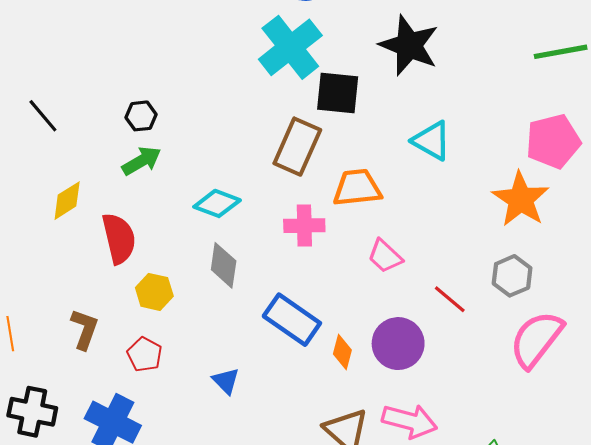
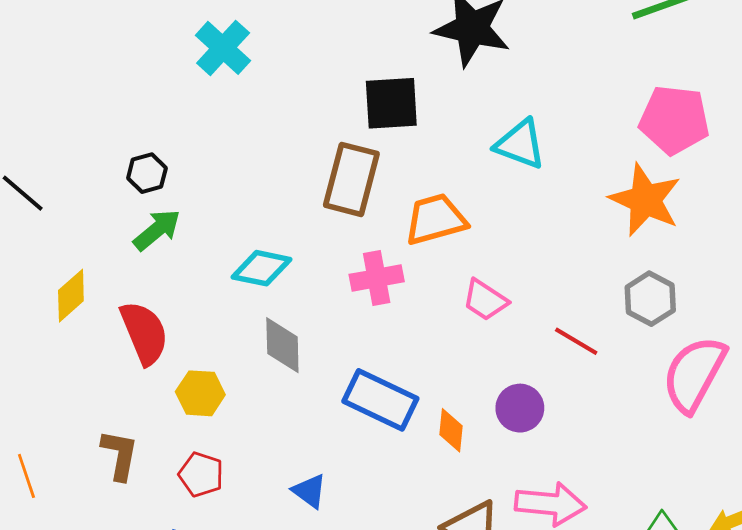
cyan cross: (290, 47) -> (223, 48), moved, size x0.7
pink pentagon: (553, 141) -> (674, 120), turned 30
purple circle: (398, 344) -> (520, 408), size x0.7

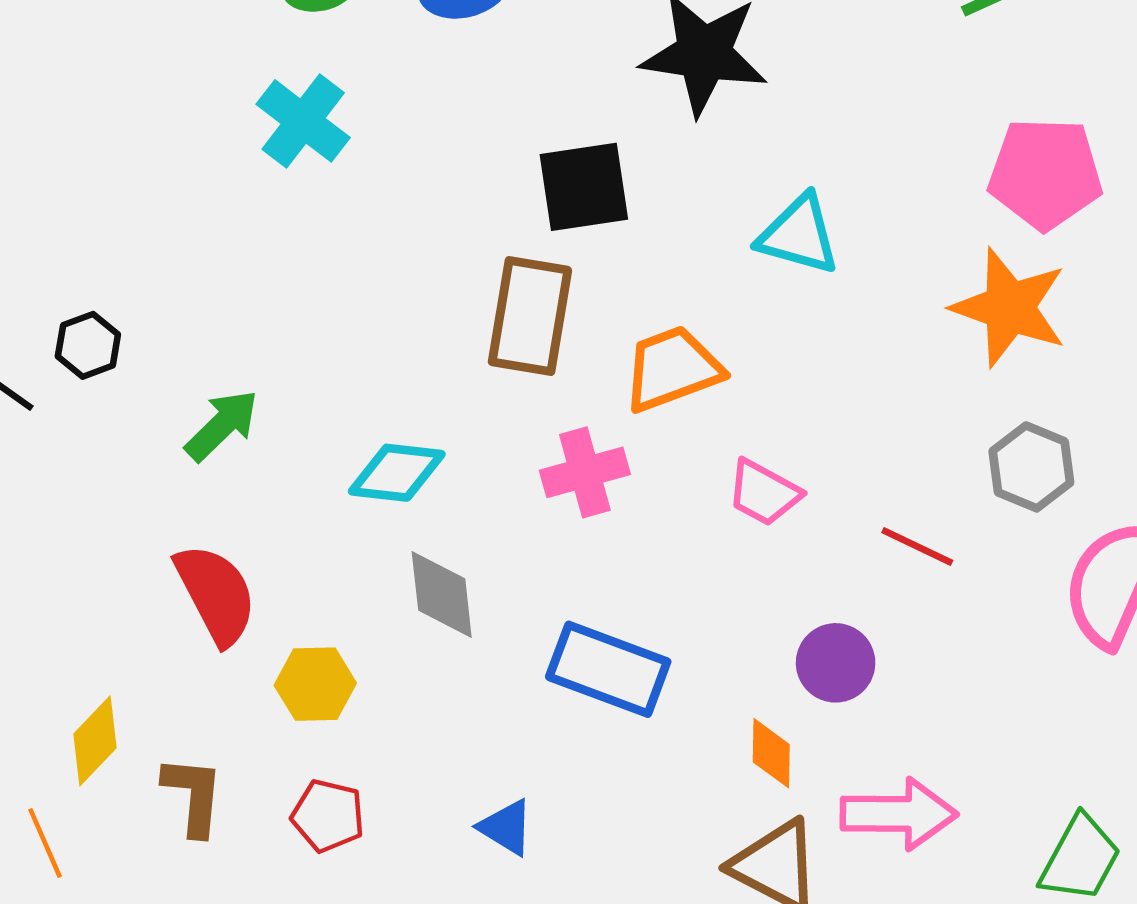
black hexagon: (147, 173) -> (88, 345), moved
yellow diamond: (71, 296) -> (95, 741), moved
orange diamond: (451, 430) -> (771, 753), moved

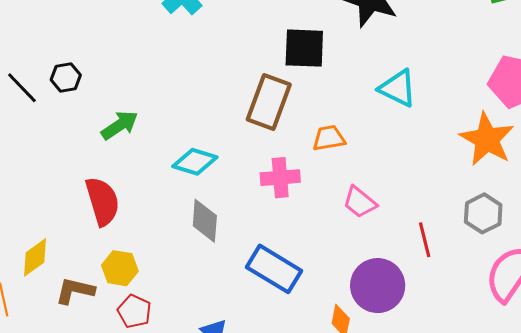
orange trapezoid: (672, 369) -> (329, 138), size x0.7
red line: (917, 547) -> (425, 240), turned 40
purple circle: (836, 663) -> (378, 286), size x1.5
yellow hexagon: (315, 684) -> (120, 268), moved
brown L-shape: (193, 796) -> (75, 291), turned -93

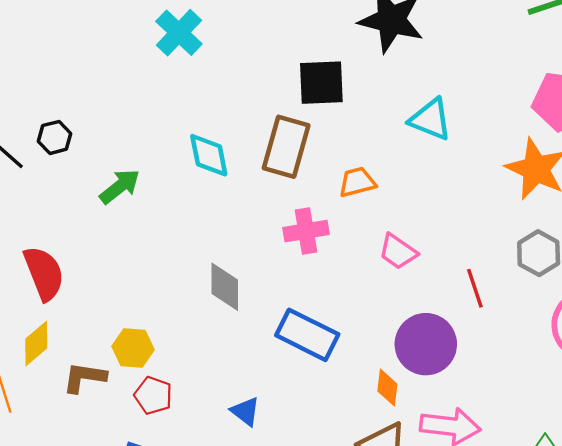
cyan diamond: (195, 162) -> (209, 155), moved, turned 66
red semicircle: (102, 201) -> (44, 273), moved

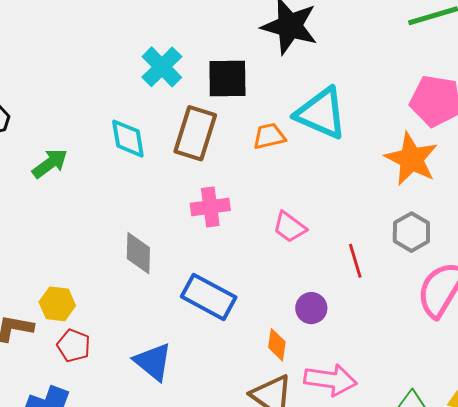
cyan cross: (179, 33) -> (162, 67), moved
cyan triangle: (430, 119) -> (321, 113), size x1.4
orange trapezoid: (357, 182) -> (269, 136), moved
purple circle: (426, 344) -> (311, 308), size x0.6
blue triangle: (245, 411) -> (153, 362), size x1.5

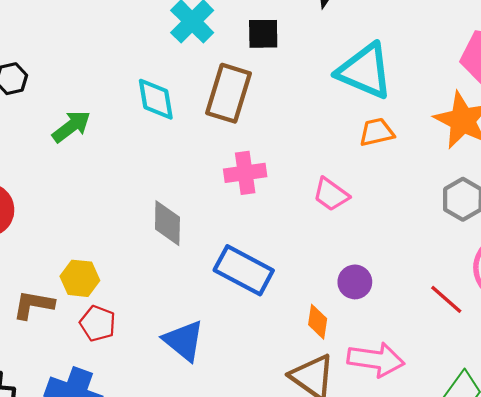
black square: (227, 79) -> (263, 34), size x0.7
orange trapezoid: (269, 136) -> (377, 132), moved
red line: (355, 261) -> (446, 299), moved, turned -32

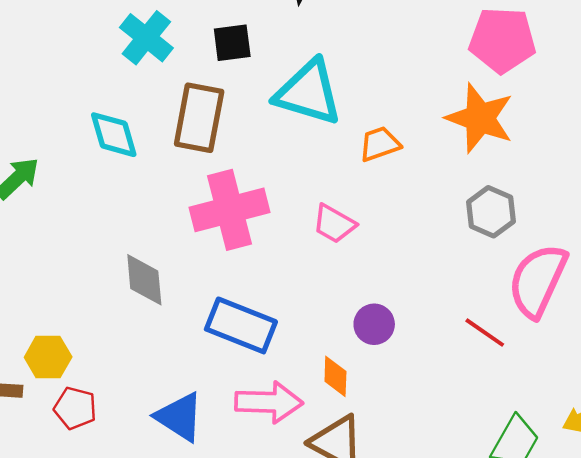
cyan triangle: (365, 71) -> (308, 93), moved
pink cross: (245, 173) -> (229, 210), size x1.5
pink arrow: (376, 360) -> (269, 402), moved

